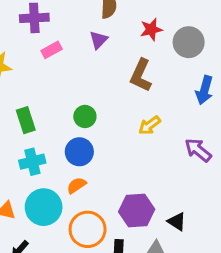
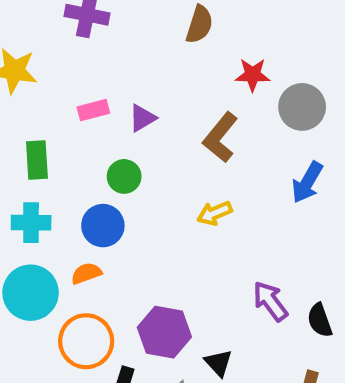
purple triangle: (99, 40) -> (142, 118), moved
pink rectangle: (52, 50) -> (93, 110), moved
purple arrow: (198, 150) -> (270, 301), moved

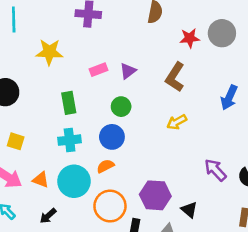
gray circle: (302, 107) -> (222, 33), moved

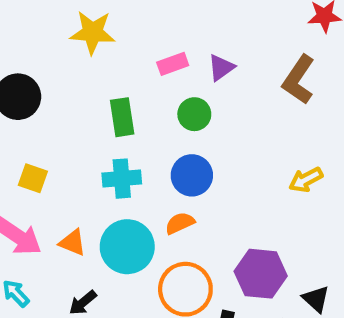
green circle: (121, 107) -> (194, 114), moved
yellow arrow: (177, 122) -> (306, 180), moved

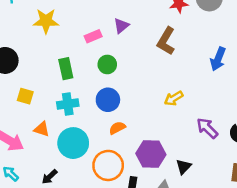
purple triangle: (221, 67) -> (121, 26), moved
yellow square: (33, 178) -> (25, 96), moved
orange semicircle: (180, 223) -> (117, 128), moved
orange triangle: (73, 243) -> (42, 129), moved
black triangle: (316, 299) -> (184, 167), turned 35

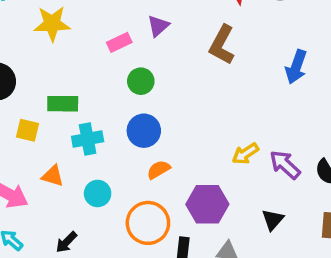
green rectangle: (66, 69) -> (63, 104), moved, turned -75
yellow arrow: (174, 98) -> (245, 154), moved
cyan circle: (73, 143) -> (98, 193), size x0.6
black triangle: (184, 167) -> (273, 220), moved

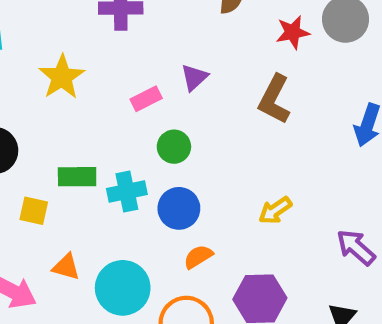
yellow star: (52, 24) -> (62, 77), turned -30
cyan cross: (88, 139) -> (127, 192), moved
yellow arrow: (245, 154) -> (275, 210), moved
cyan circle: (98, 193) -> (123, 288), size x1.6

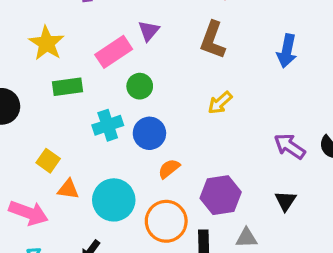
pink rectangle: (146, 99) -> (114, 52), size x1.5
green rectangle: (77, 177) -> (67, 87), moved
yellow arrow: (275, 210) -> (220, 103), moved
yellow square: (34, 211) -> (48, 161), moved, turned 30

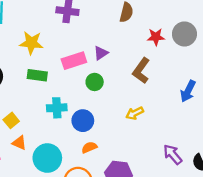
yellow star: (47, 43) -> (31, 43), turned 30
green circle: (140, 86) -> (95, 82), moved

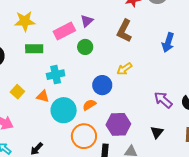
blue circle: (83, 121) -> (102, 85), moved
orange triangle: (19, 143) -> (43, 96), moved
cyan circle: (47, 158) -> (64, 110), moved

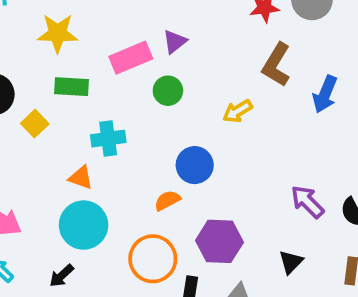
brown L-shape: (124, 31) -> (276, 65), moved
yellow arrow: (124, 69) -> (238, 111), moved
yellow square: (17, 92) -> (35, 124), moved
cyan circle: (64, 110) -> (84, 225), moved

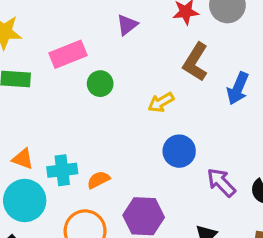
purple triangle: (175, 42) -> (127, 25), moved
cyan cross: (108, 139) -> (62, 170), moved
blue circle: (195, 165) -> (179, 151), moved

